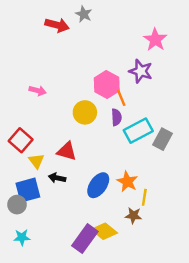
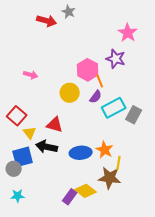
purple semicircle: (116, 117) -> (96, 97), turned 40
black arrow: (57, 178) -> (47, 147), size x1.5
blue ellipse: (98, 185) -> (81, 153), turned 50
brown star: (133, 215) -> (110, 178), size x1.6
purple rectangle: (85, 239) -> (70, 197), size x0.7

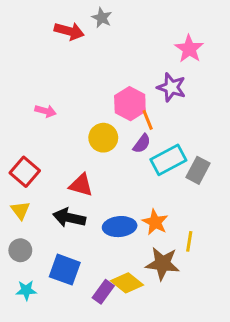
yellow triangle: (30, 133) -> (20, 210), moved
blue square: (23, 157) -> (65, 270), moved, turned 35
yellow line: (119, 163) -> (189, 241), moved

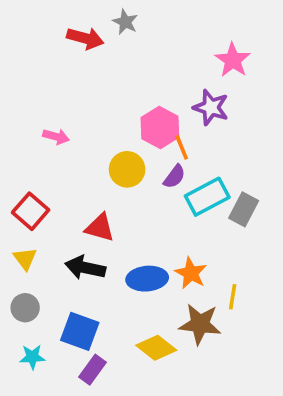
purple rectangle: (103, 292) -> (92, 370), moved

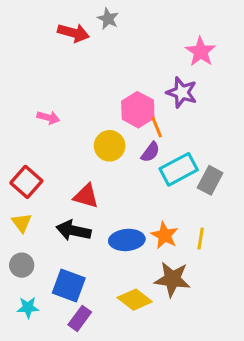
yellow line: (233, 297) -> (201, 238), moved

